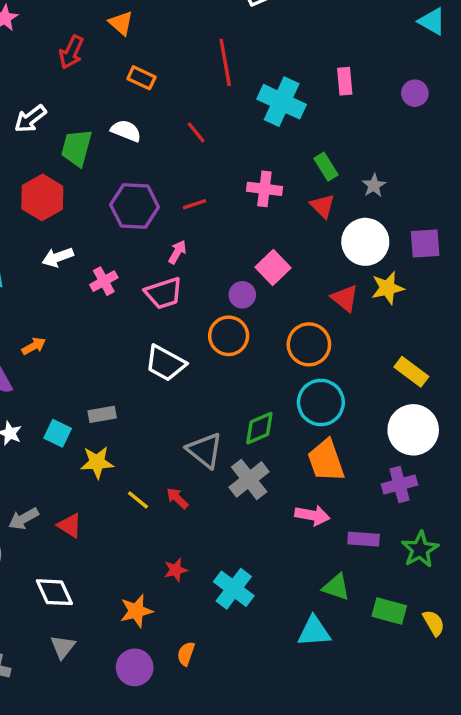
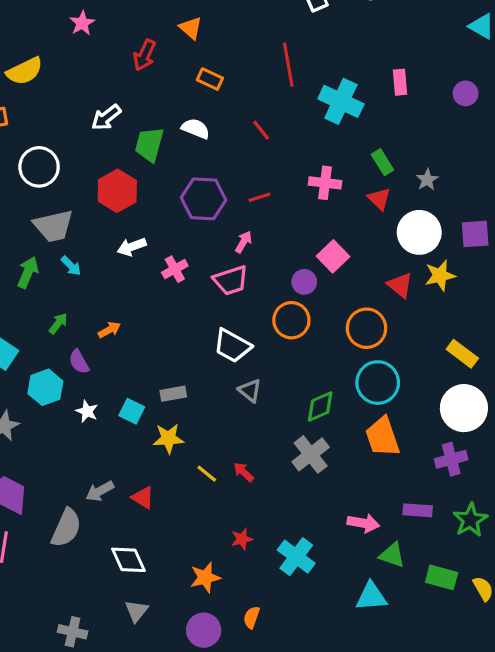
gray triangle: (205, 450) -> (250, 391), moved, size x0.7
pink arrow: (312, 515) -> (363, 523), moved

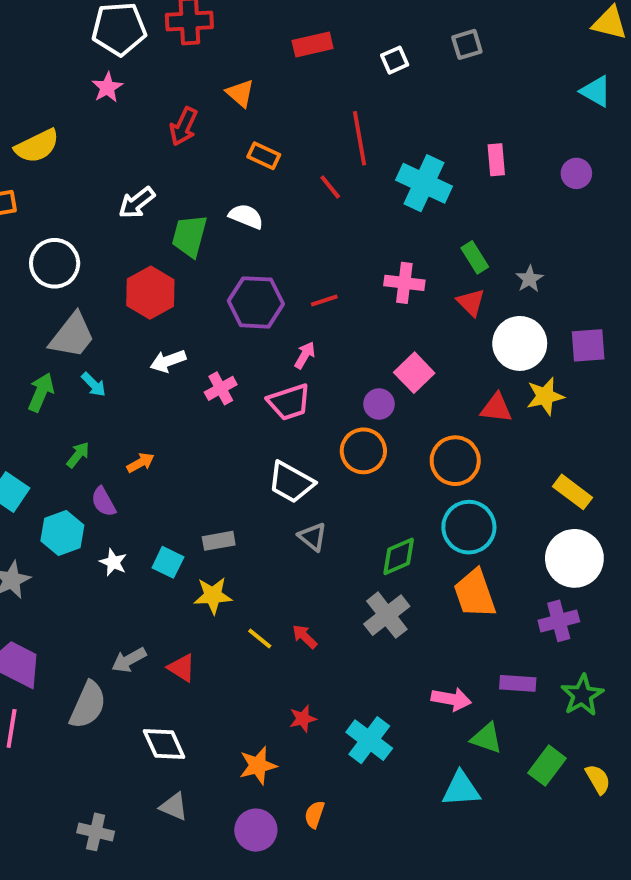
red line: (261, 130) -> (330, 187), moved
gray trapezoid: (53, 226) -> (72, 336), turned -39
red triangle: (400, 285) -> (496, 408), turned -32
green rectangle: (442, 577) -> (547, 766), turned -68
gray triangle: (136, 611) -> (174, 807), turned -45

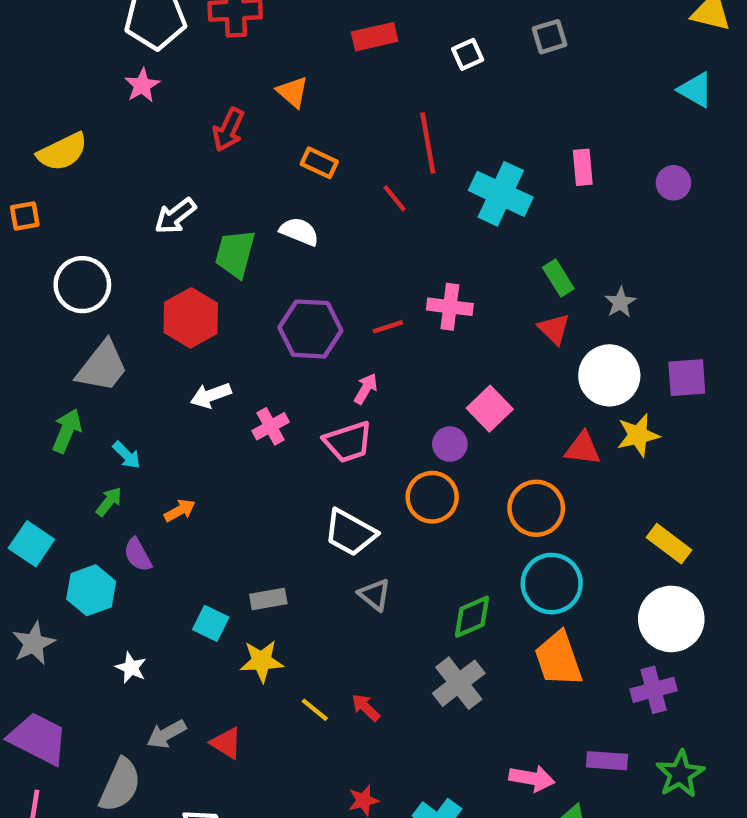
pink cross: (404, 283) -> (450, 307), moved
cyan arrow: (94, 384) -> (127, 455), moved
white star: (113, 562) -> (131, 668), moved

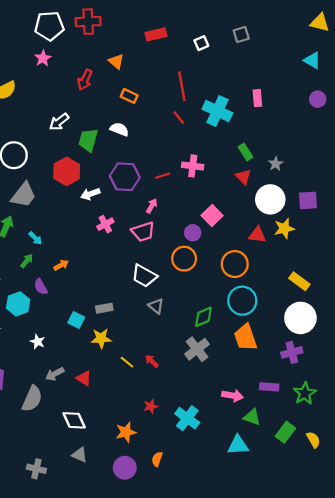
purple circle: (673, 183) -> (318, 99), moved
red line: (395, 198) -> (179, 117), moved
white arrow: (211, 395) -> (90, 194), moved

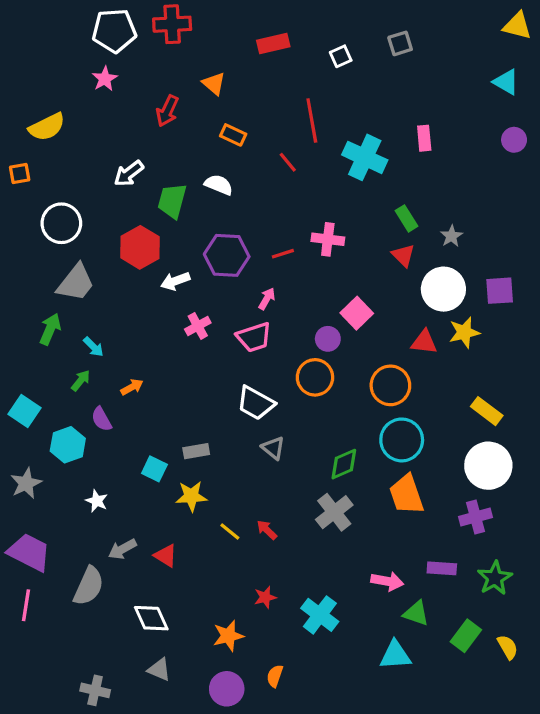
red line: (179, 117) -> (288, 162), moved

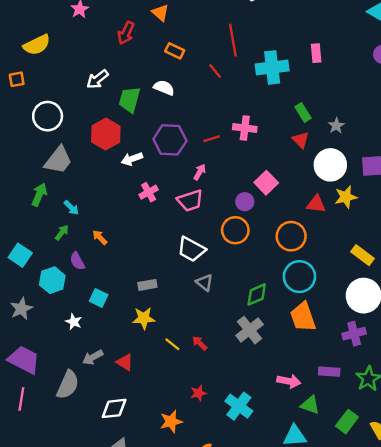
cyan cross: (365, 157) -> (272, 67), turned -32
orange arrow: (132, 387) -> (100, 237), turned -105
cyan square: (154, 469) -> (99, 298), moved
white diamond: (151, 618) -> (114, 408), turned -72

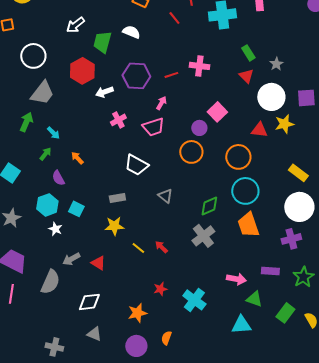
white trapezoid: (191, 249) -> (136, 165), moved
cyan hexagon: (52, 280) -> (47, 205), moved

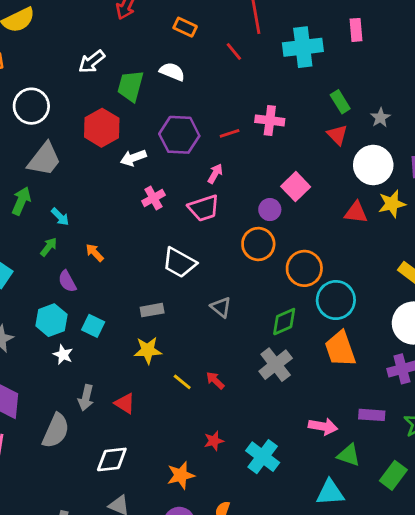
orange circle: (238, 157) -> (304, 268), moved
gray arrow: (71, 259) -> (86, 398), turned -48

